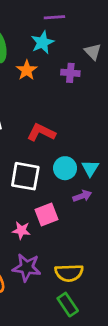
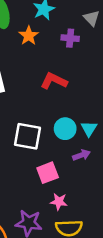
red L-shape: (41, 132) -> (54, 81), moved
pink star: (21, 230) -> (59, 202), moved

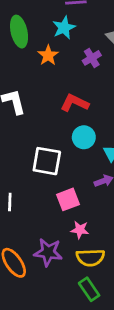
purple cross: (70, 38) -> (92, 58), turned -36
cyan circle: (65, 129) -> (84, 137), moved

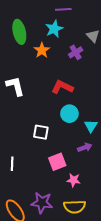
white square: (47, 161) -> (41, 132), size x0.7
pink star: (80, 230) -> (74, 180), moved

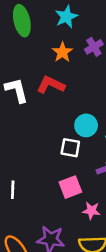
orange star: (42, 50) -> (62, 52), moved
red L-shape: (62, 87) -> (51, 85), moved
white square: (41, 132) -> (70, 148), moved

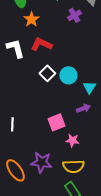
orange star: (62, 52) -> (31, 19), moved
white square: (70, 148) -> (47, 73), moved, turned 35

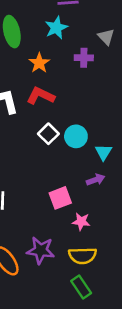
purple cross: (74, 15) -> (84, 58), turned 32
orange star: (31, 19) -> (39, 63), moved

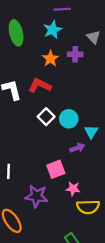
orange star: (39, 63) -> (50, 59), moved
purple arrow: (96, 180) -> (77, 148), moved
purple star: (41, 250) -> (36, 196), moved
yellow semicircle: (82, 256) -> (88, 207), moved

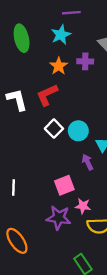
red L-shape: (40, 85) -> (47, 95), turned -50
purple arrow: (77, 148) -> (88, 162), turned -96
purple star: (36, 196) -> (59, 218), moved

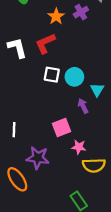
purple cross: (85, 61) -> (81, 12), turned -32
white square: (54, 129) -> (52, 75), turned -35
purple star: (59, 218) -> (38, 158), moved

